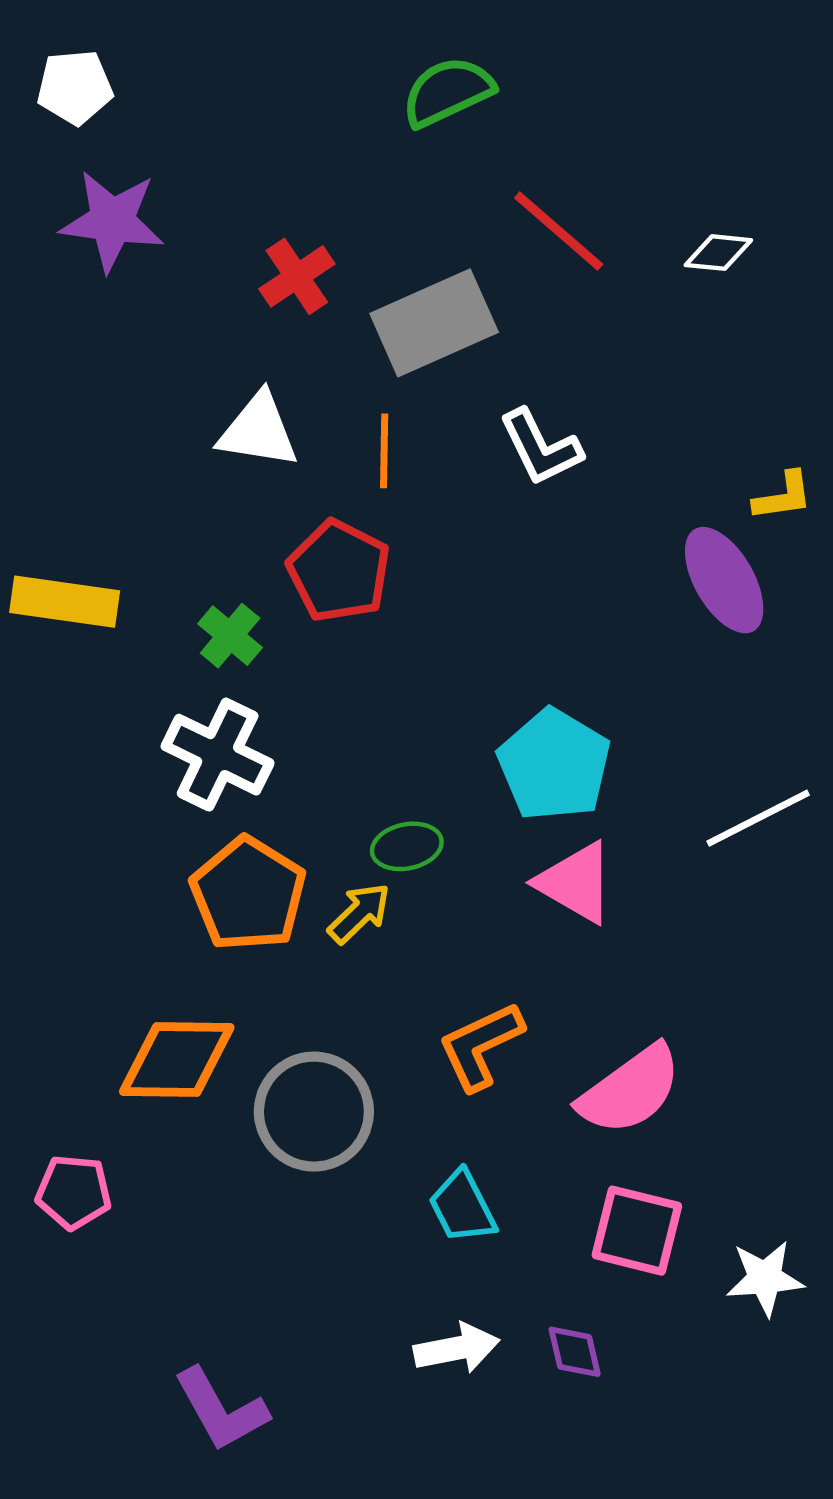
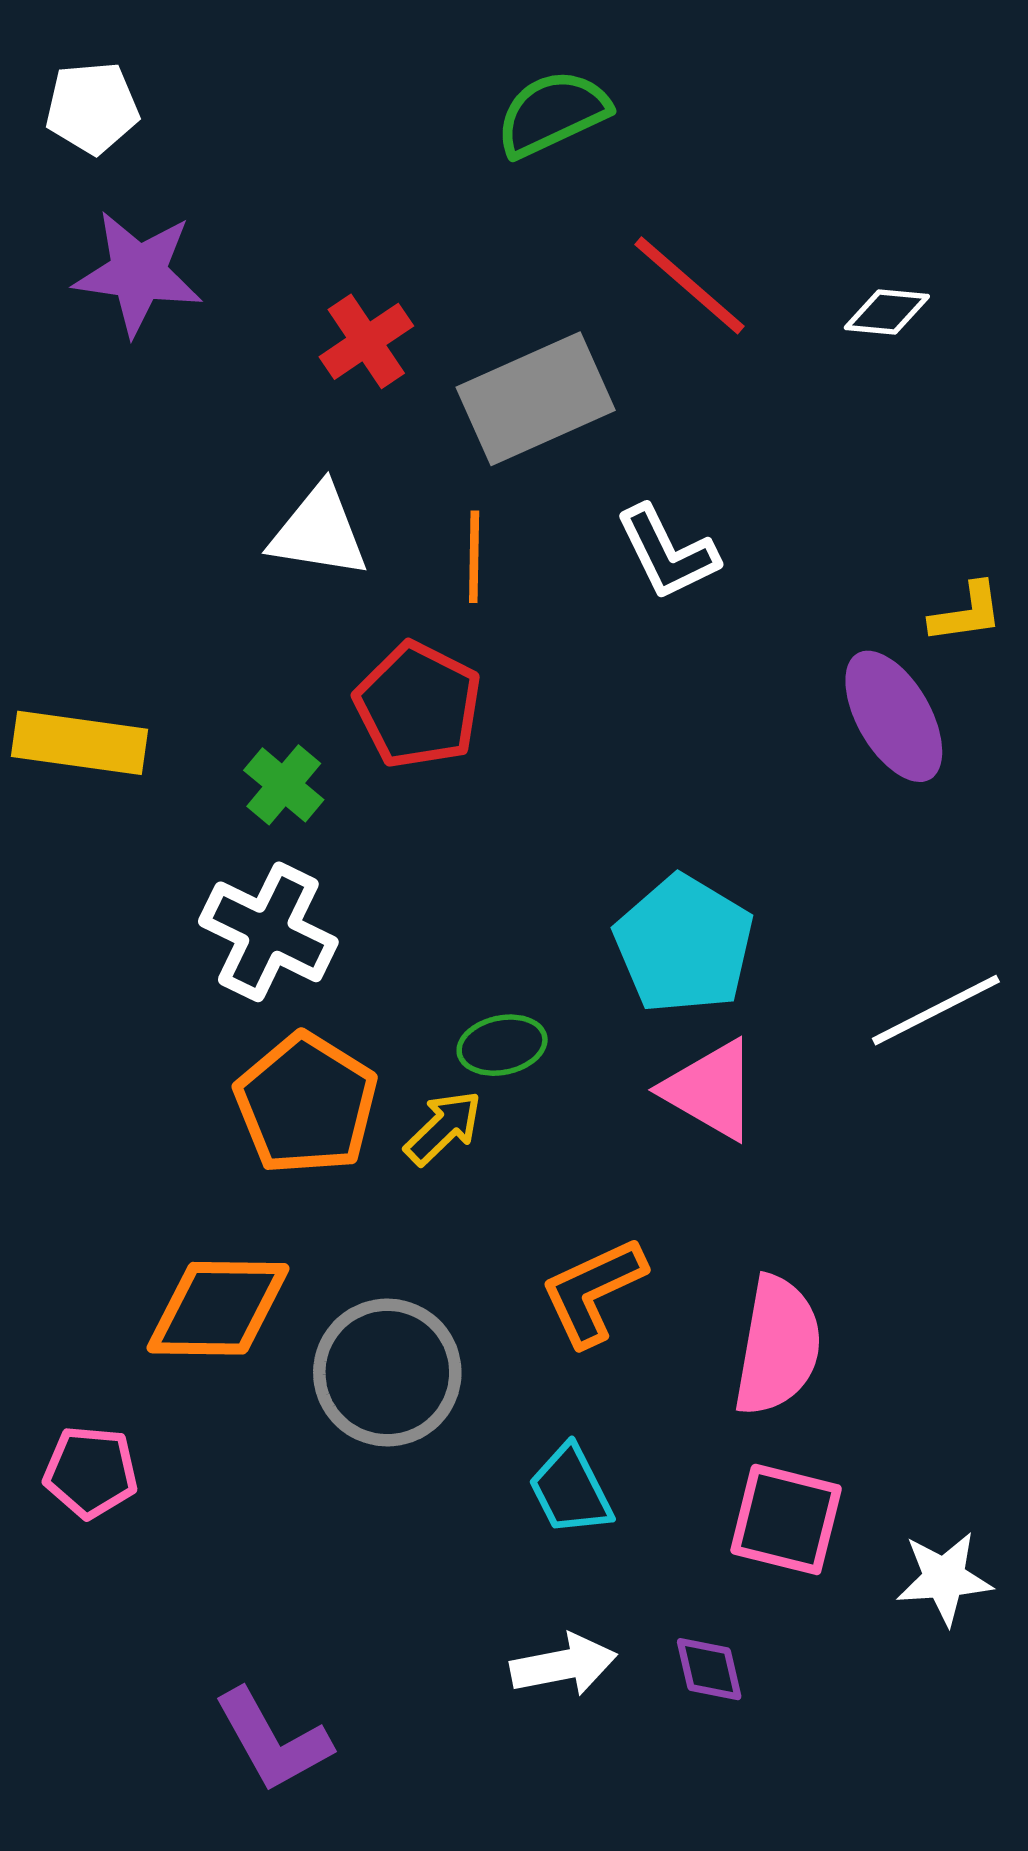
pink semicircle: (630, 1090) -> (778, 1346), turned -44

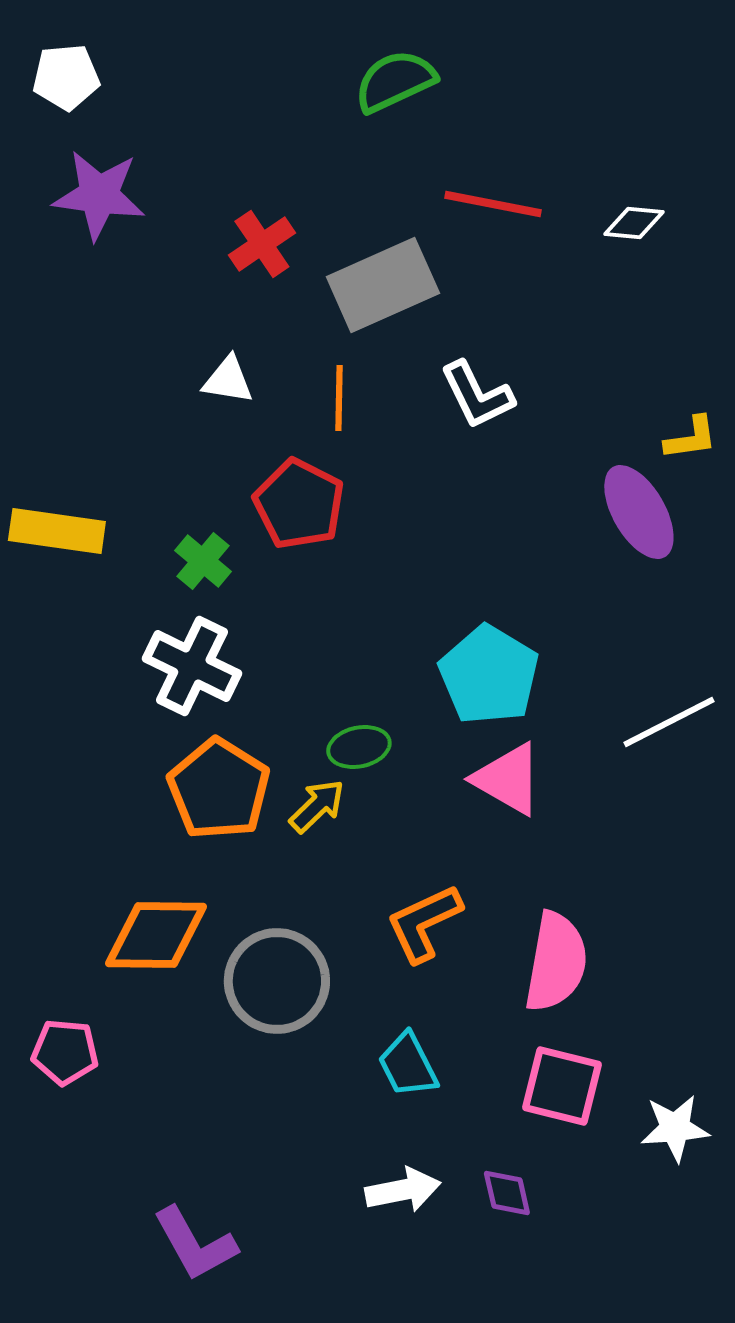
red line: (690, 285) -> (493, 204), turned -30
white triangle: (319, 532) -> (228, 380), size x0.7

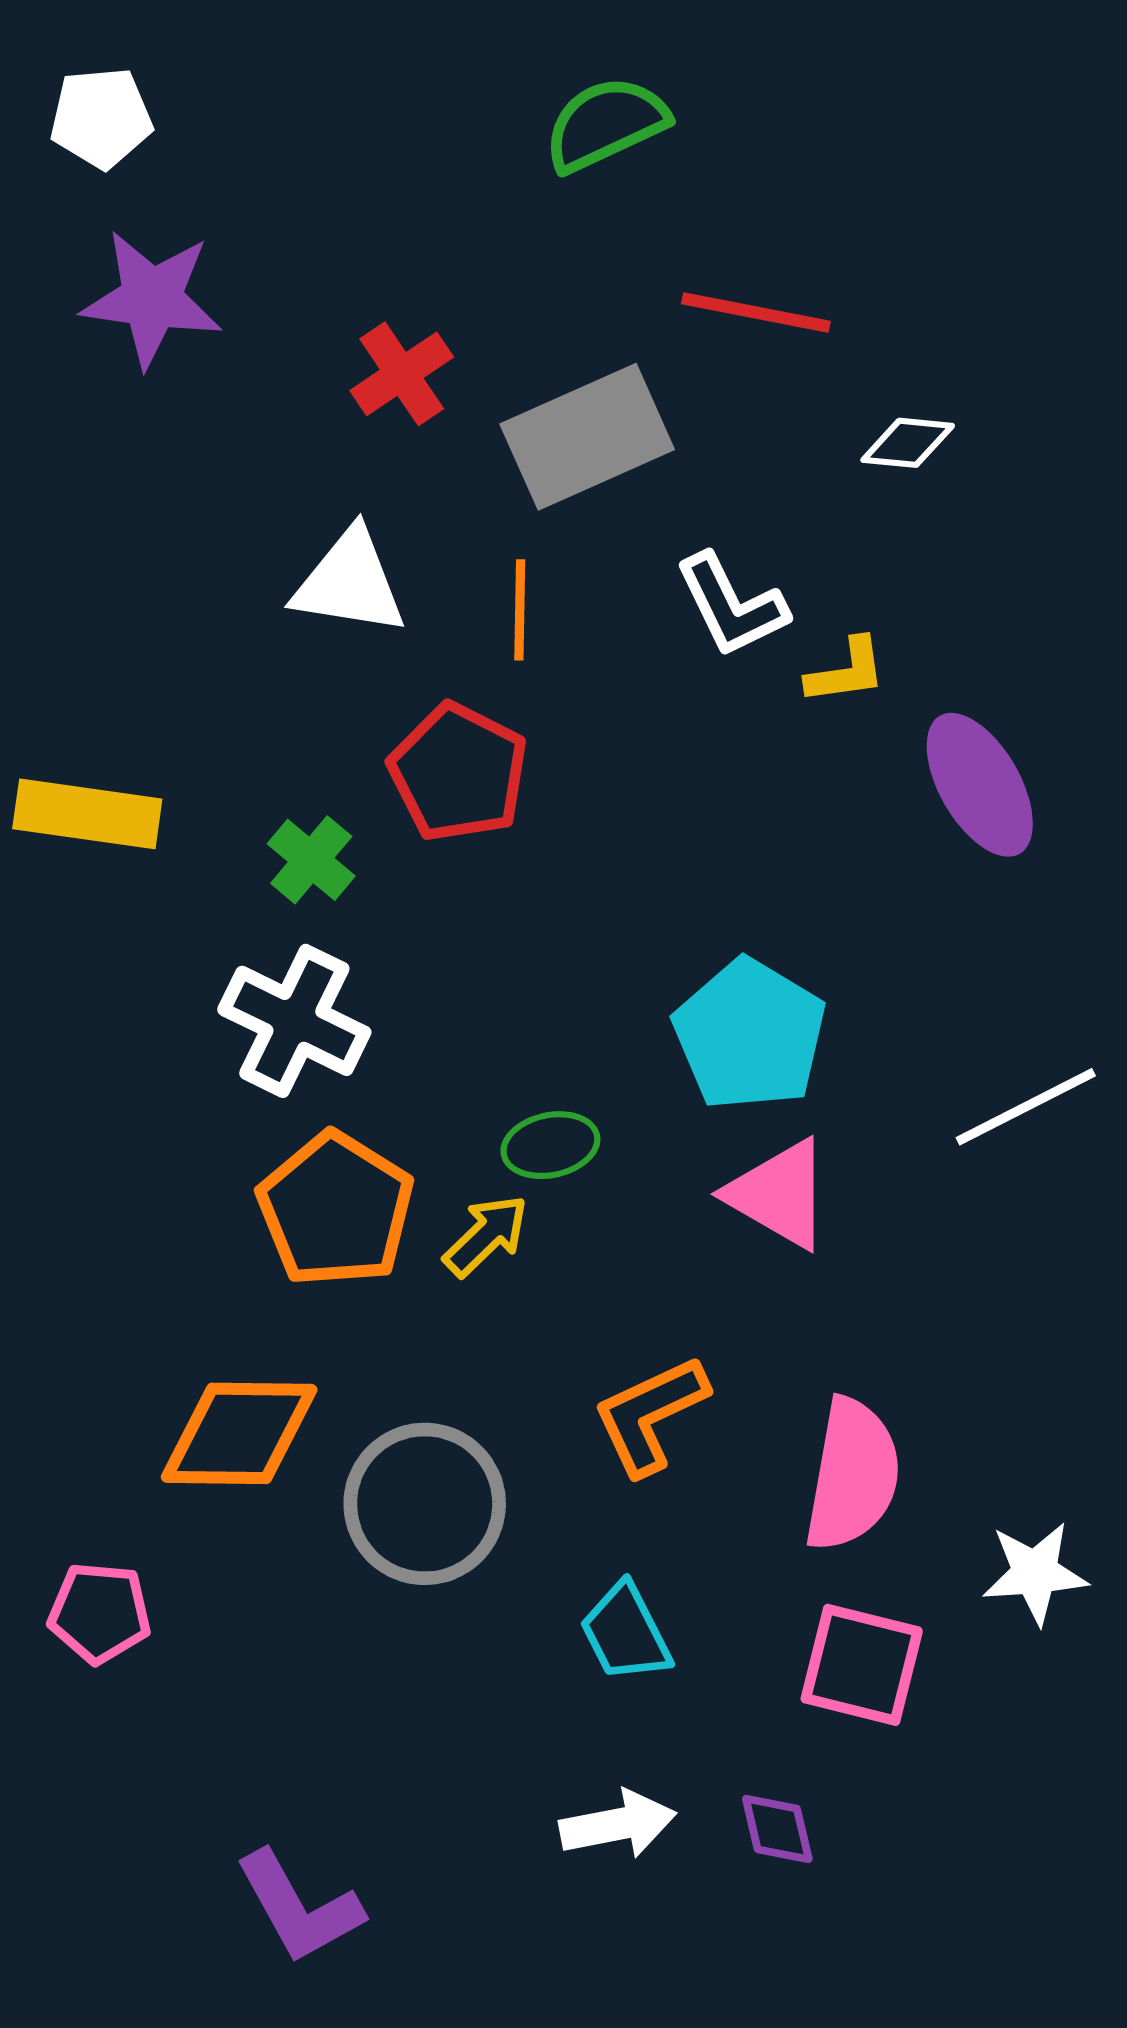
white diamond: (634, 223) -> (908, 443), moved
white triangle: (228, 380) -> (350, 582), size x1.5
yellow L-shape: (691, 438) -> (846, 671), moved
white star: (675, 1128) -> (1035, 1573), moved

